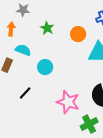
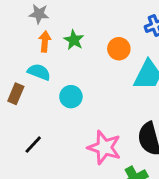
orange arrow: (11, 29) -> (45, 41), moved
black line: (25, 93) -> (33, 145), moved

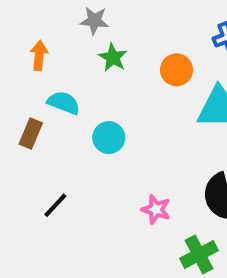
gray star: (39, 14) -> (94, 21), moved
orange arrow: (45, 41) -> (39, 55), moved
pink star: (104, 147) -> (156, 209), size x0.6

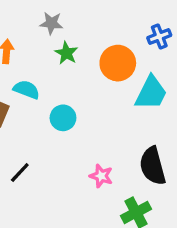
orange circle: (176, 70) -> (118, 63), size x1.4

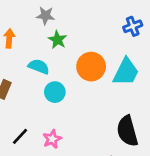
orange circle: (118, 63) -> (91, 67), moved
cyan semicircle: (26, 90) -> (39, 67), moved
pink star: (101, 176) -> (52, 139), moved, turned 30

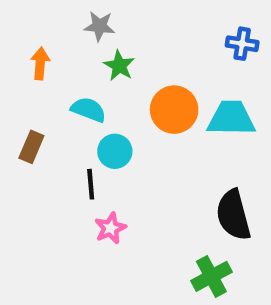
blue cross: (133, 26) -> (242, 44), turned 30
cyan trapezoid: (126, 72) -> (231, 118), turned -116
black line: (20, 136) -> (91, 184), moved, turned -48

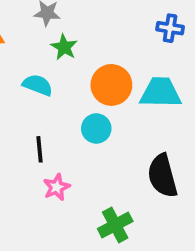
cyan circle: (115, 151) -> (96, 128), moved
green cross: (211, 276) -> (115, 225), moved

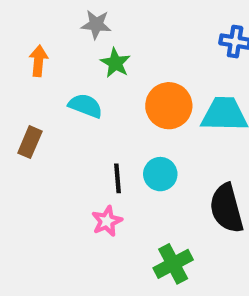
cyan circle: (96, 128) -> (160, 174), moved
black line: (39, 149) -> (118, 178), moved

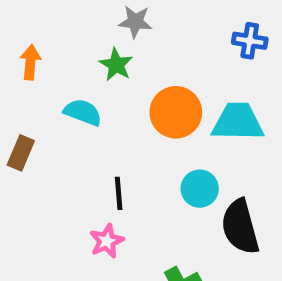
gray star: (96, 24) -> (135, 22), moved
cyan circle: (160, 174) -> (200, 189), moved

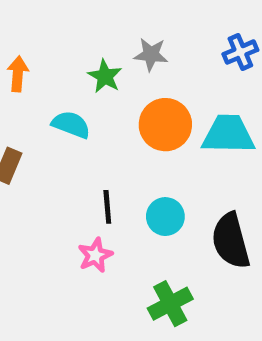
gray star: (135, 22) -> (151, 54), moved
blue cross: (250, 41) -> (240, 52), turned -32
cyan circle: (200, 189) -> (165, 217), moved

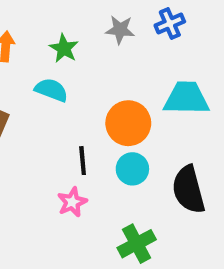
blue cross: (240, 52) -> (170, 23), moved
green star: (105, 76) -> (64, 48), moved
orange circle: (165, 125) -> (128, 123), moved

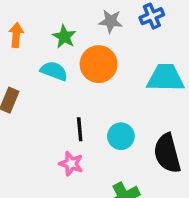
orange circle: (128, 123) -> (99, 64), moved
pink star: (72, 202) -> (71, 164), turned -30

